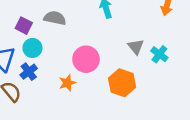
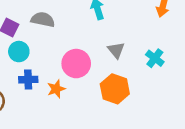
gray triangle: (136, 47) -> (116, 50), moved
blue cross: (29, 72) -> (28, 80), moved, turned 35

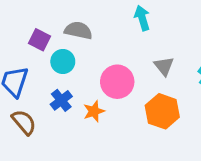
cyan circle: (19, 52) -> (63, 62), moved
blue cross: (28, 80) -> (61, 100), turned -36

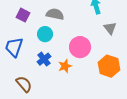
purple square: (39, 40) -> (23, 15), moved
gray triangle: (164, 66) -> (110, 28), moved
brown semicircle: (24, 122) -> (24, 84), moved

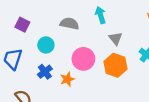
gray semicircle: (55, 14) -> (69, 24), moved
orange hexagon: (109, 66) -> (116, 65), moved

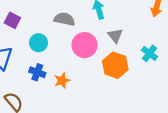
pink circle: (83, 59) -> (85, 45), moved
blue cross: (45, 72) -> (37, 72), turned -32

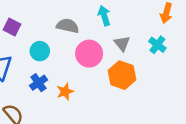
cyan cross: (149, 53) -> (157, 45), moved
blue cross: (37, 72) -> (38, 83), turned 35

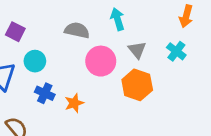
cyan circle: (40, 51) -> (35, 61), moved
blue cross: (38, 83) -> (45, 93), turned -30

